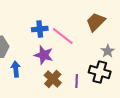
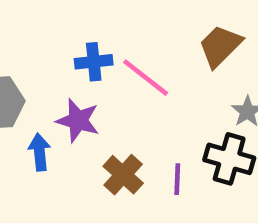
purple star: (44, 55) -> (78, 120), moved

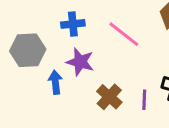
blue cross: (94, 62) -> (73, 24), moved

